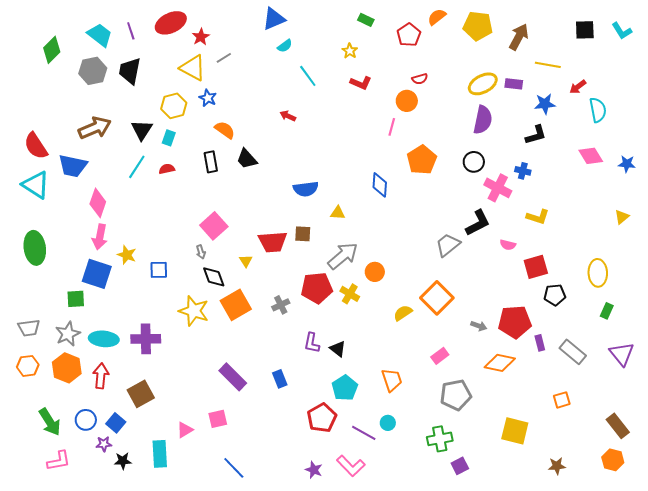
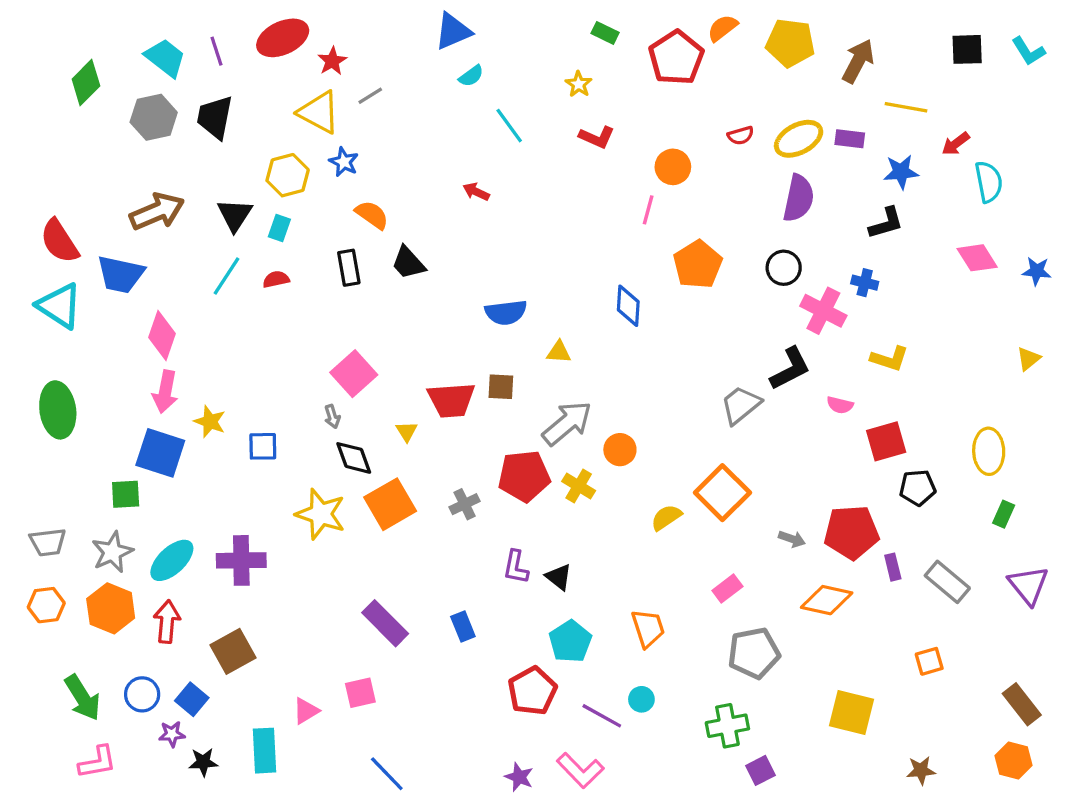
red pentagon: (409, 35) -> (676, 58), size x1.4
red semicircle: (420, 79) -> (741, 135), moved
cyan ellipse: (104, 339) -> (172, 560), turned -48

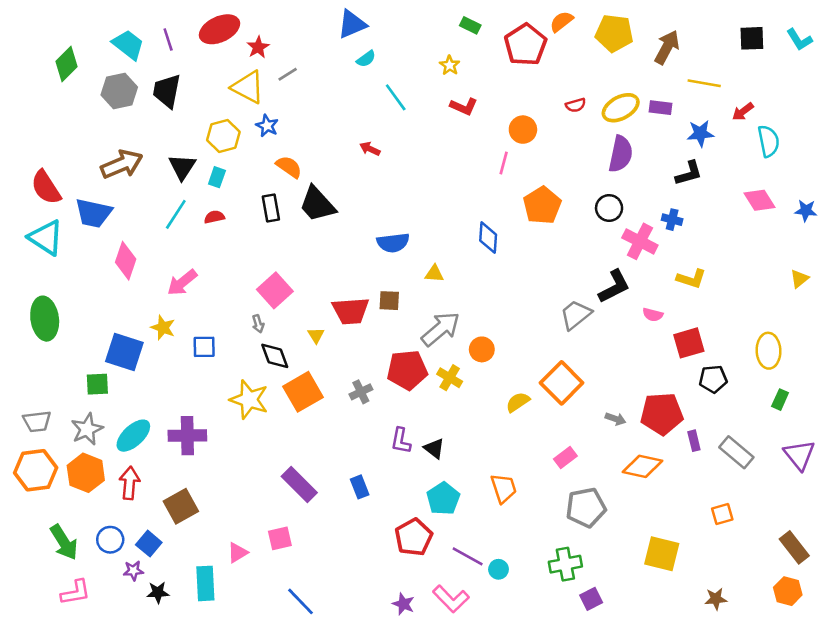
black trapezoid: (408, 263) -> (317, 204), size x1.4
pink arrow: (165, 392) -> (182, 283), moved, turned 40
orange hexagon: (46, 605) -> (36, 470), size x1.5
cyan circle: (641, 699) -> (499, 569), moved

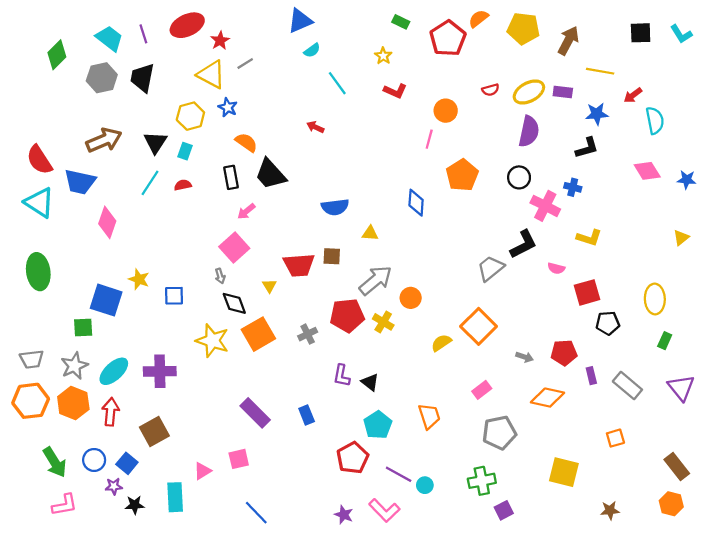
pink arrow: (182, 283) -> (246, 211), moved, size x0.7
red pentagon: (662, 414) -> (564, 353), size x0.7

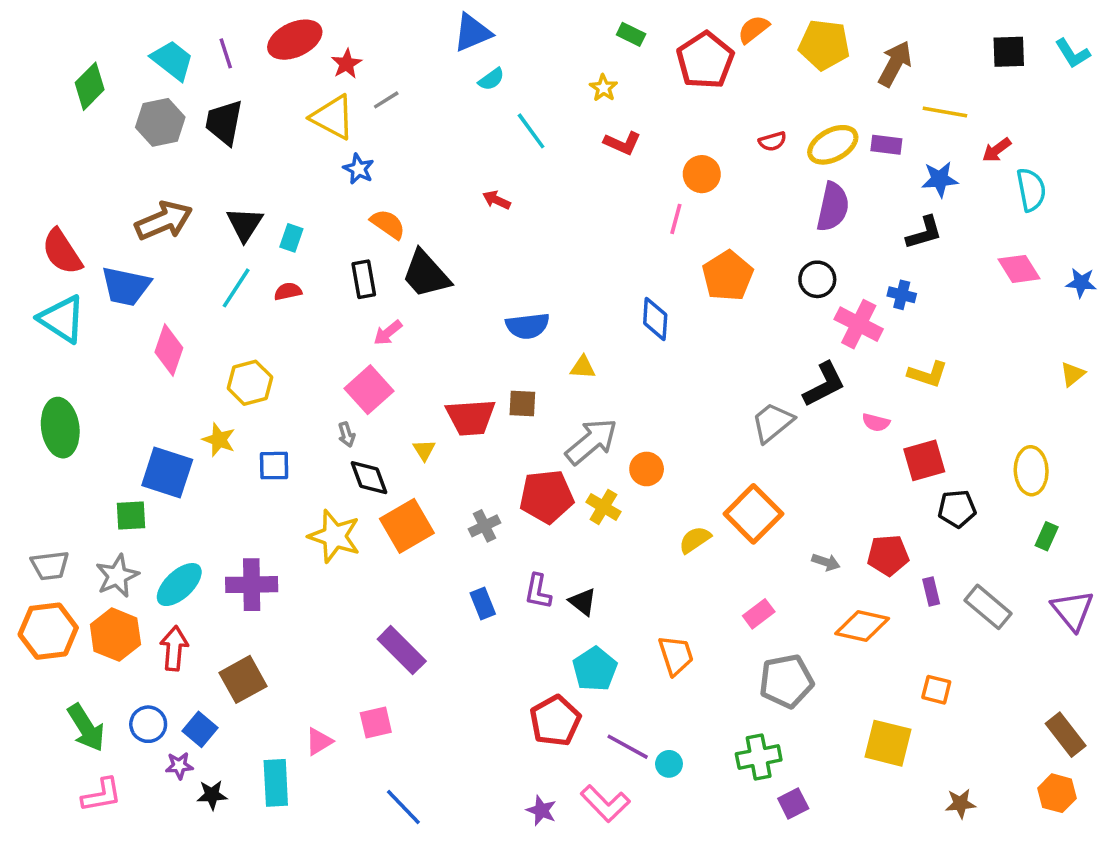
yellow hexagon: (190, 116) -> (250, 383), moved
blue rectangle: (307, 415) -> (483, 604), moved
orange square: (615, 438) -> (936, 690), moved, turned 30

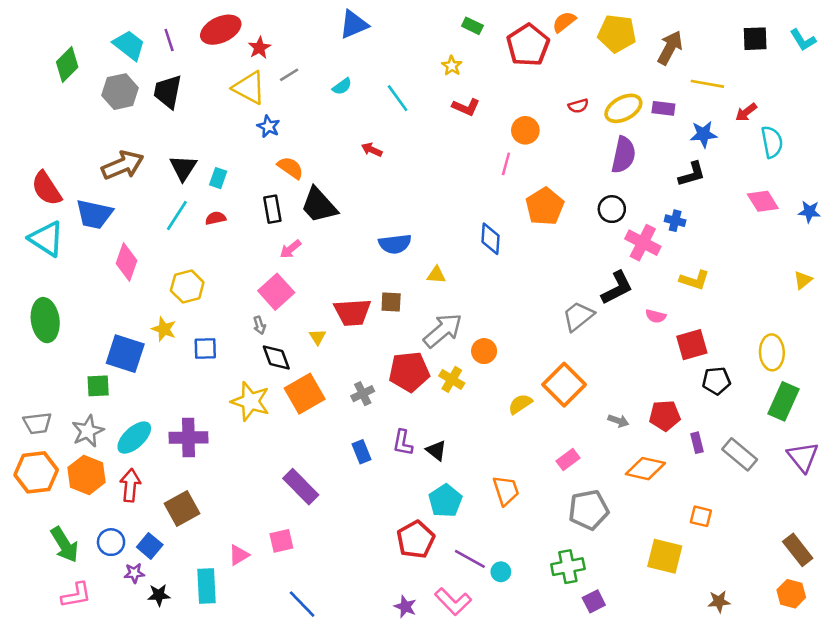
cyan semicircle: (491, 79) -> (342, 86), moved
green rectangle: (1047, 536) -> (784, 401), size x1.8

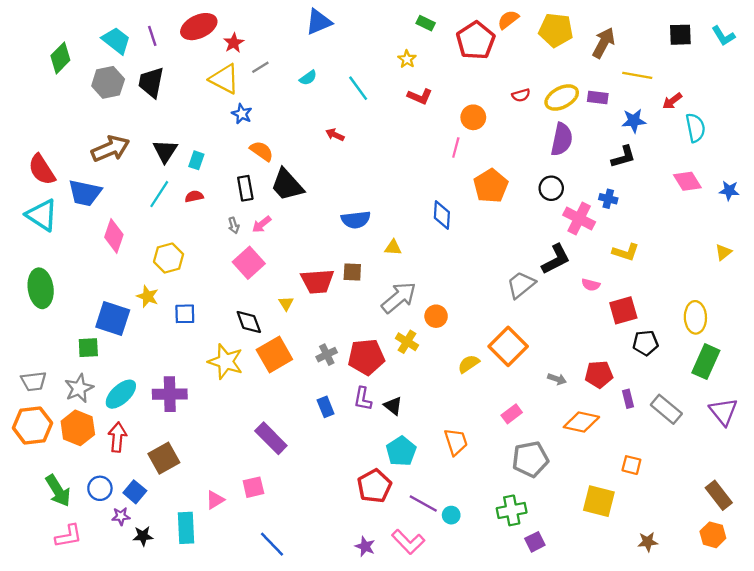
gray arrow: (259, 325) -> (234, 225), moved
red pentagon: (409, 372) -> (366, 357), moved

